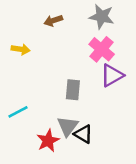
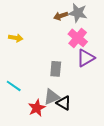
brown arrow: (53, 21) -> (61, 16), moved
cyan line: (18, 112) -> (14, 86), turned 63
gray triangle: (68, 126) -> (52, 97), turned 30

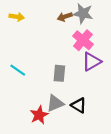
yellow arrow: (16, 38) -> (17, 17), moved
cyan line: (14, 86) -> (18, 70), moved
black triangle: (64, 103) -> (79, 105), moved

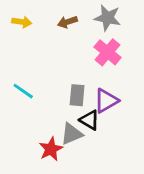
brown arrow: (65, 17) -> (67, 22), moved
purple triangle: (91, 62) -> (106, 101), moved
black triangle: (79, 105) -> (90, 120), moved

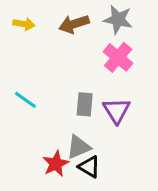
brown arrow: (67, 22) -> (74, 24), size x1.4
purple triangle: (106, 101) -> (116, 111), turned -32
black triangle: (90, 120) -> (89, 167), moved

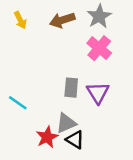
gray star: (118, 19) -> (99, 16), turned 30
yellow arrow: (24, 24) -> (20, 20), turned 54
cyan line: (25, 100) -> (18, 103), moved

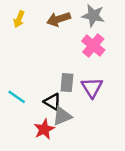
gray star: (99, 16) -> (93, 16), turned -30
yellow arrow: (20, 20) -> (19, 19), turned 49
black triangle: (75, 140) -> (53, 102), moved

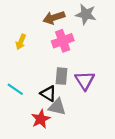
yellow arrow: (19, 19) -> (21, 42), moved
pink cross: (93, 45) -> (63, 41), moved, turned 30
gray triangle: (62, 116) -> (57, 107), turned 36

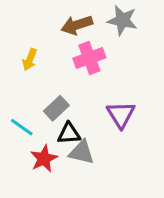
gray rectangle: (62, 76) -> (56, 108), moved, turned 42
black triangle: (48, 94) -> (69, 133), turned -35
red star: (41, 119) -> (44, 159), moved

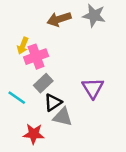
pink cross: (89, 58) -> (36, 57), moved
black triangle: (69, 133) -> (53, 102), turned -30
red star: (44, 159) -> (34, 134), moved, turned 30

